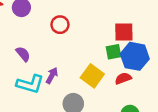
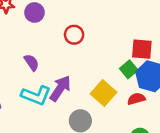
green square: (114, 52) -> (129, 69), turned -35
purple arrow: (52, 75) -> (60, 88), size x1.5

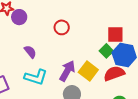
purple circle: (34, 13) -> (19, 17), moved
purple arrow: (60, 88) -> (67, 71), moved
red semicircle: (136, 99) -> (114, 73), size x1.5

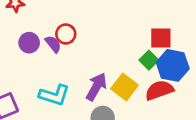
purple circle: (19, 17) -> (29, 43), moved
red circle: (62, 27) -> (66, 34), moved
purple semicircle: (30, 52) -> (53, 44), moved

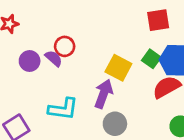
red square: (161, 38) -> (158, 20), moved
yellow square: (125, 87) -> (118, 68), moved

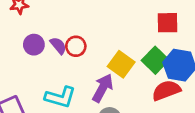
red circle: (65, 46) -> (76, 46), moved
green square: (151, 59) -> (155, 60), size x1.4

